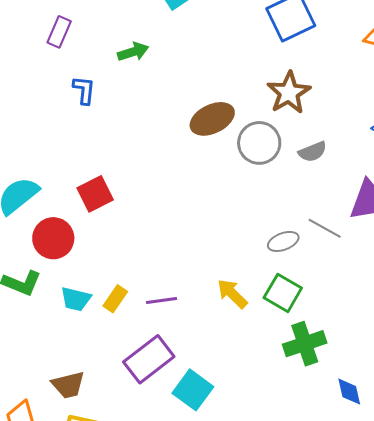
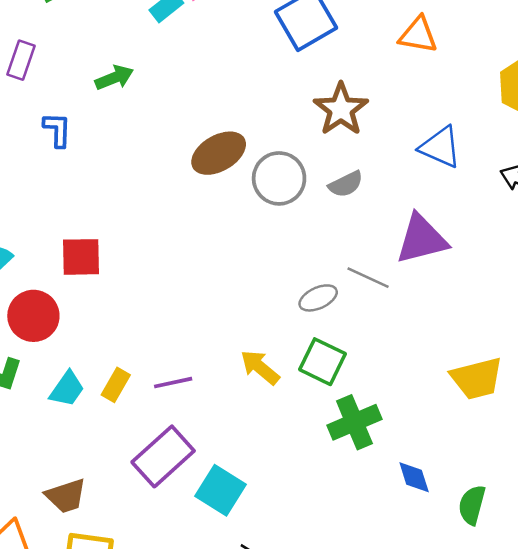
brown star: (289, 93) -> (341, 109), moved
red square: (95, 194) -> (81, 257), turned 30
cyan trapezoid: (76, 299) -> (67, 389), turned -64

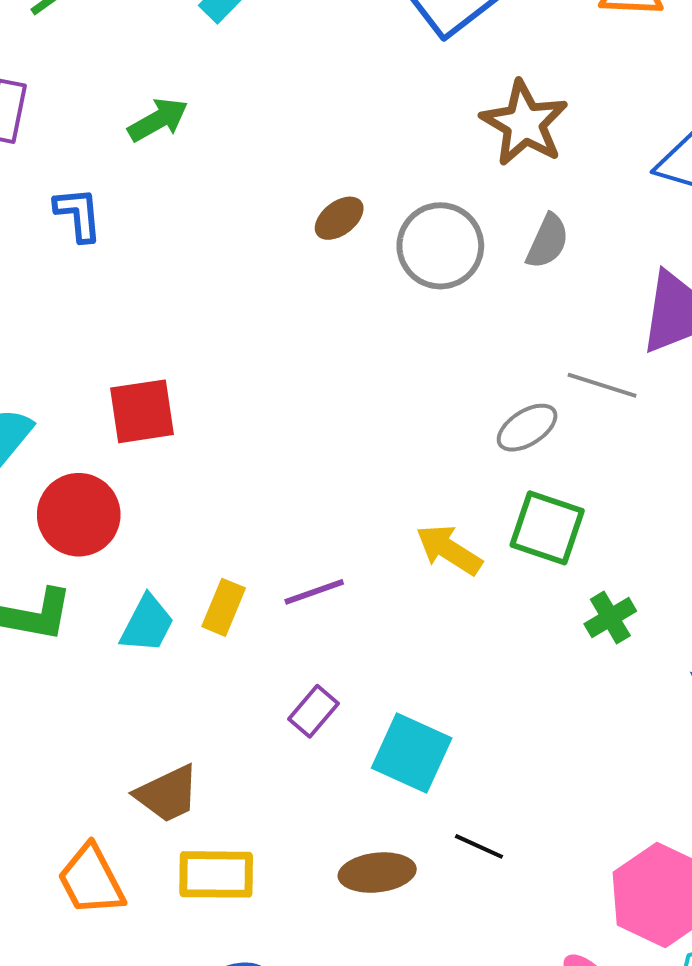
brown ellipse: (219, 153) -> (339, 218), size x0.6
gray semicircle: (346, 184) -> (547, 241), turned -32
green cross: (354, 422) -> (610, 618), size x0.6
purple rectangle: (163, 456) -> (314, 711), size x0.5

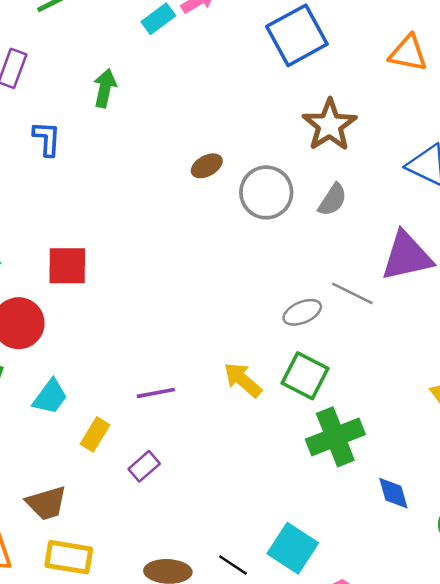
green arrow: (158, 120) -> (105, 88), turned -57
yellow rectangle: (224, 607) -> (95, 434), moved
green cross: (610, 618) -> (335, 437), size x1.8
cyan square: (412, 753) -> (293, 548), moved

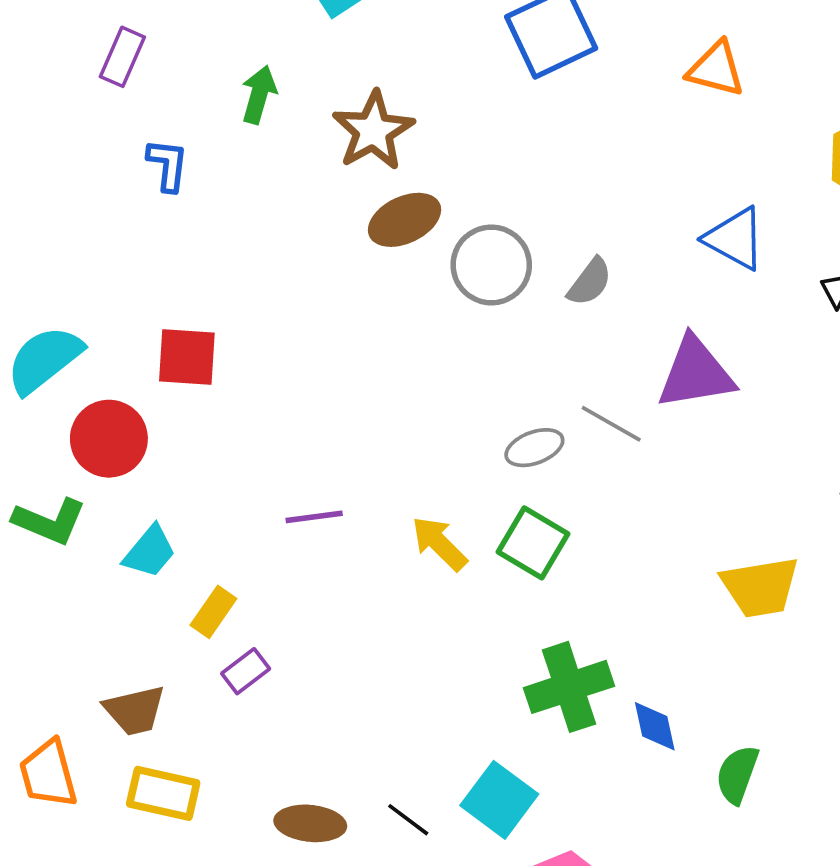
brown star: (330, 125) -> (373, 131), moved
brown ellipse: (207, 166) -> (405, 220), size x1.5
purple line: (156, 393) -> (314, 517), moved
green cross: (335, 437) -> (569, 687), moved
purple rectangle: (144, 466) -> (246, 671), moved

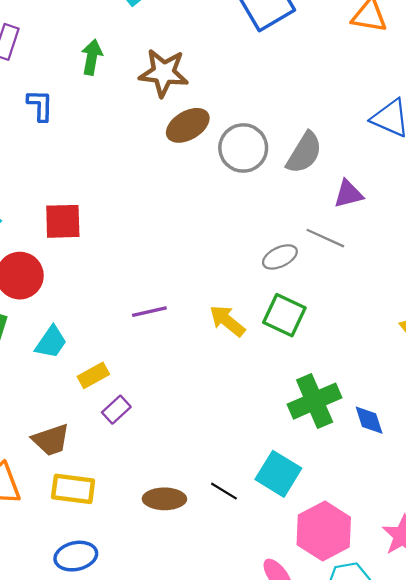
brown star: (373, 131) -> (164, 73), turned -30
gray semicircle: (590, 282) -> (304, 153), size x1.4
purple triangle: (696, 373) -> (348, 194), moved, size x0.6
yellow rectangle: (213, 612) -> (93, 375), turned 32

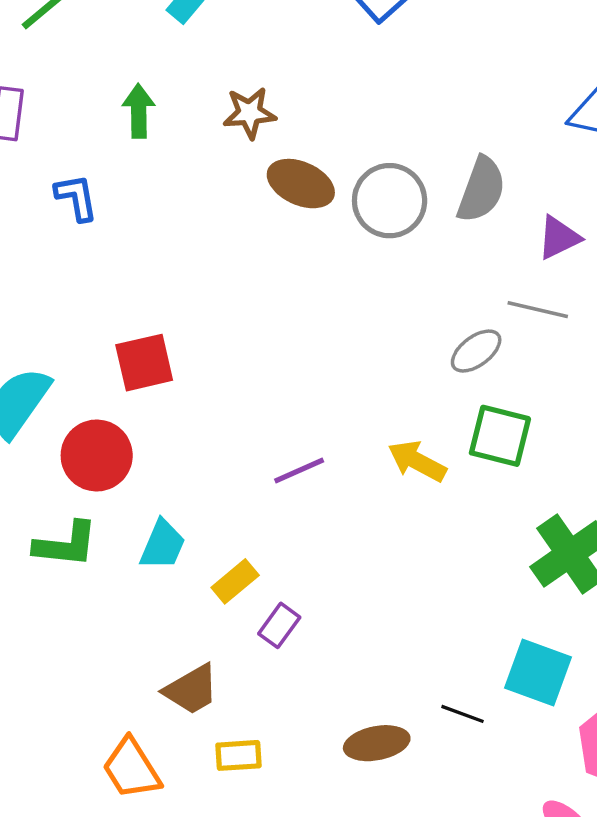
brown star: (164, 73) -> (250, 113), size x0.7
brown ellipse: (188, 125) -> (301, 184), turned 66
yellow rectangle: (73, 489) -> (238, 755), size x0.7

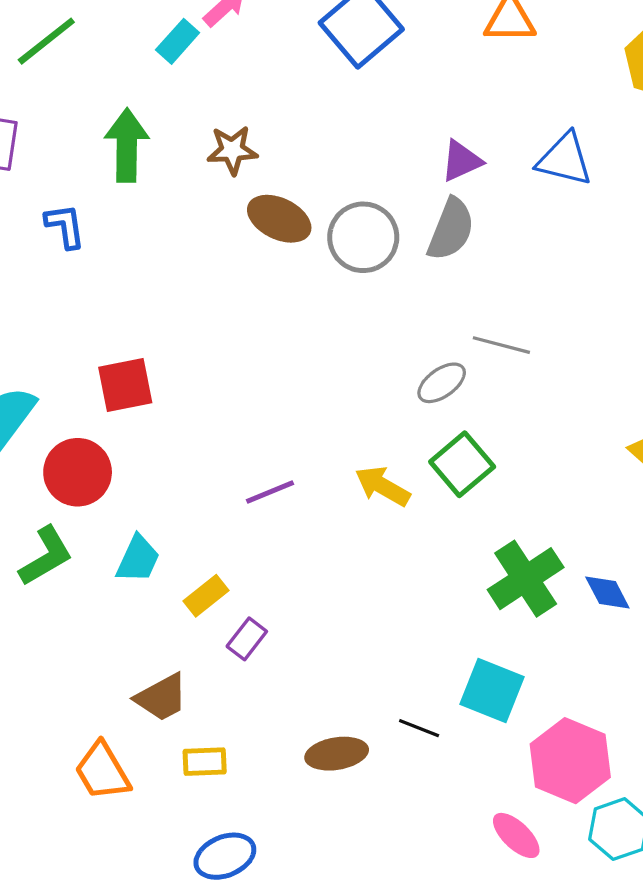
green arrow: (139, 111) -> (127, 145), size x1.4
purple triangle: (559, 238) -> (461, 161), moved
green square: (500, 436) -> (462, 464), turned 34
green L-shape: (66, 544) -> (46, 556), turned -38

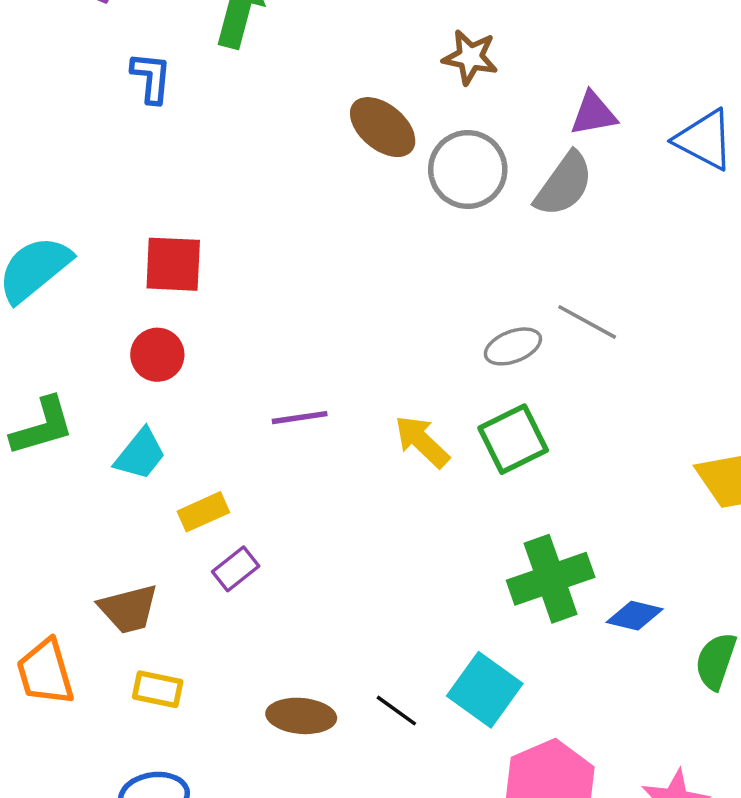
brown star: (232, 150) -> (470, 57), moved
red circle: (78, 472) -> (157, 355), moved, size x0.7
blue diamond: (607, 592) -> (635, 616), turned -63

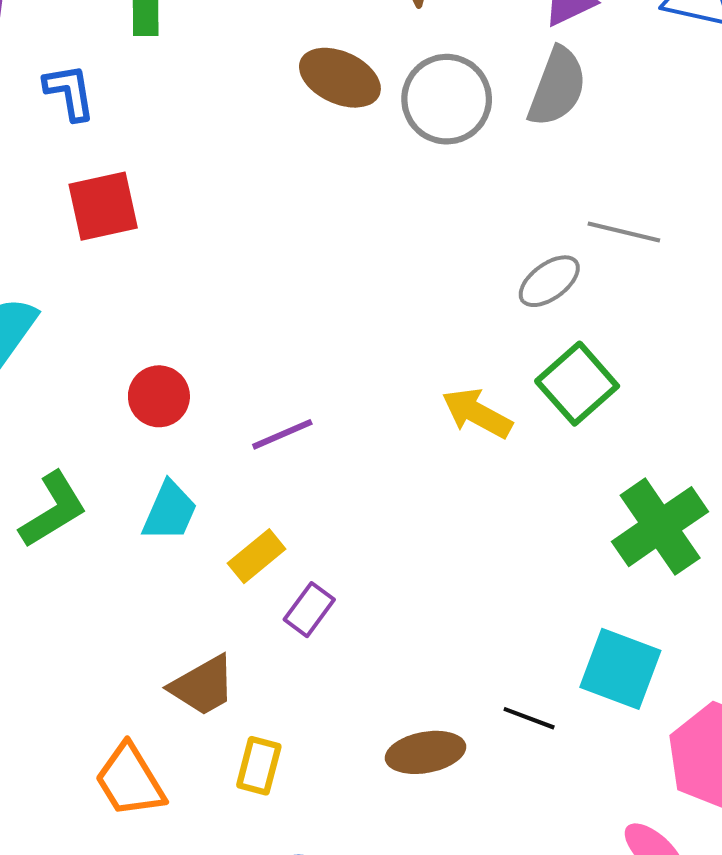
red square: (173, 264) -> (103, 206), moved
purple line: (300, 418) -> (282, 434), moved
yellow rectangle: (158, 689) -> (259, 766), turned -72

